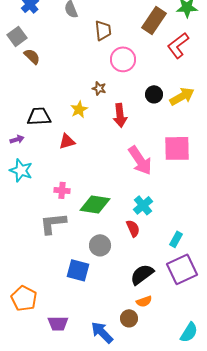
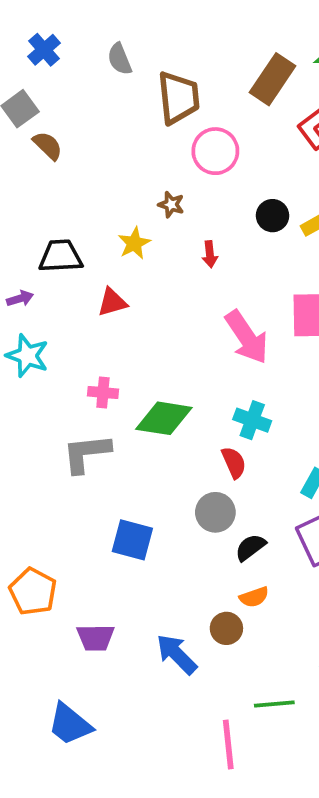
brown trapezoid: (103, 30) -> (179, 98), size x1.4
red arrow: (120, 115) -> (210, 254), size x0.6
cyan cross: (143, 205) -> (252, 420), turned -30
gray circle: (100, 245) -> (215, 512), moved
black semicircle: (142, 274) -> (250, 547), size x0.7

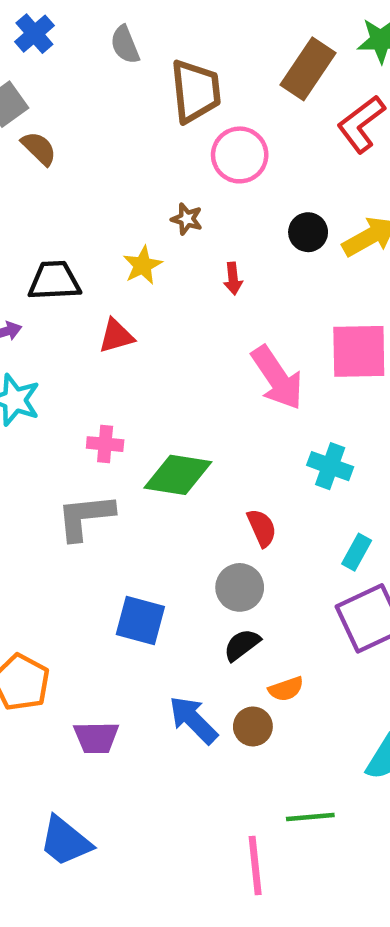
cyan cross: (252, 420) -> (330, 466), moved
black semicircle: (250, 547) -> (242, 645), moved
blue arrow: (177, 654) -> (193, 720), moved

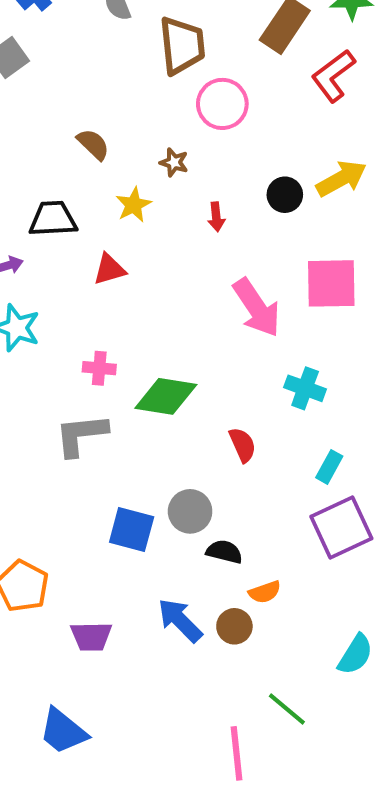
brown semicircle: (39, 148) -> (93, 144), moved
black circle: (308, 232) -> (285, 195), moved
gray circle: (240, 587) -> (190, 511), moved
black semicircle: (242, 645) -> (224, 552), turned 51
green line: (310, 817) -> (287, 709), turned 45

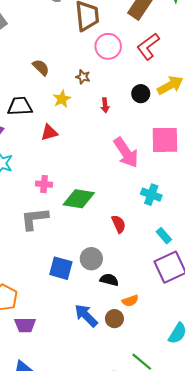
red L-shape: (333, 76) -> (148, 46), moved
cyan rectangle: (329, 467) -> (164, 236), turned -70
purple trapezoid: (91, 636) -> (25, 325), moved

